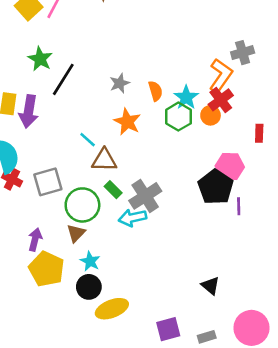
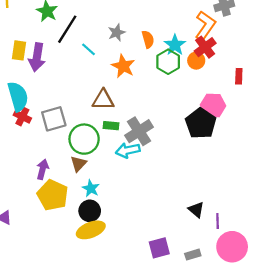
cyan line: (88, 140) -> (89, 49), moved
green rectangle: (113, 190) -> (111, 126), turned -40
purple line: (239, 206) -> (218, 221), moved
yellow ellipse: (112, 309) -> (91, 230), moved

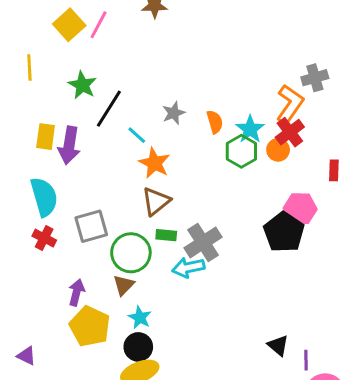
orange star: (123, 66) -> (154, 163), moved
brown triangle: (103, 100) -> (156, 201), turned -40
red cross: (22, 117) -> (44, 238), moved

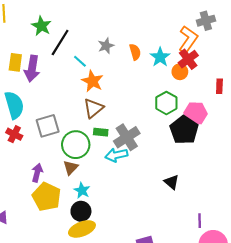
green hexagon: (241, 151) -> (166, 103), moved
black triangle: (278, 345) -> (172, 182), moved

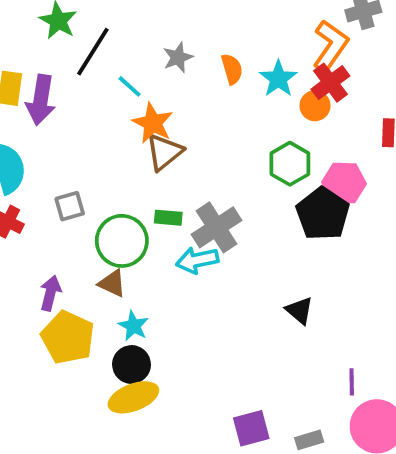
brown triangle: (93, 108) -> (164, 152), moved
gray square: (48, 126) -> (70, 206), size x0.7
brown triangle: (71, 168) -> (112, 283), turned -49

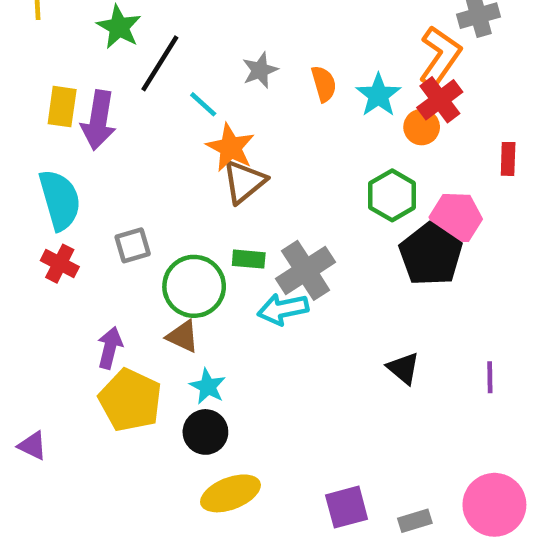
purple line: (352, 382) -> (490, 377), moved
yellow ellipse: (133, 397) -> (230, 493), moved

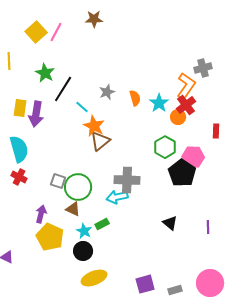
gray square: (133, 245) -> (58, 181), moved, turned 35
green rectangle: (249, 259) -> (102, 224), moved, turned -32
gray cross: (306, 270) -> (127, 180), turned 35

